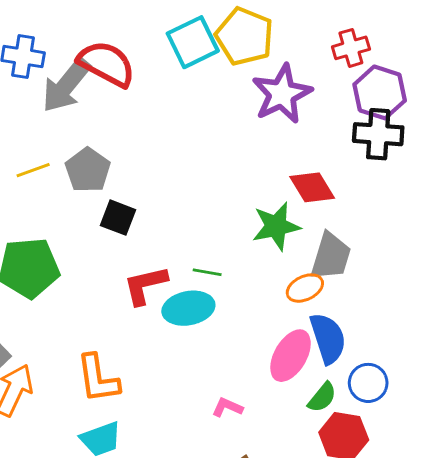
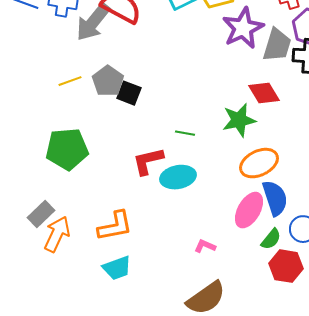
black square: (118, 218) -> (129, 93), moved
gray trapezoid: (331, 256) -> (277, 45), moved
green line: (207, 272) -> (185, 133), moved
orange ellipse: (305, 288) -> (259, 163), size x1.5
orange L-shape: (98, 379) -> (115, 226), turned -93

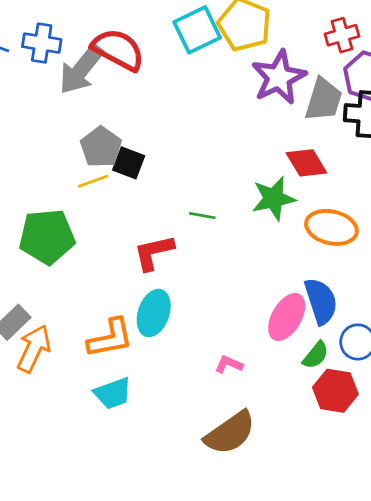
yellow line: (70, 81) -> (93, 181), moved
orange ellipse: (259, 163) -> (331, 227), moved, turned 39
cyan ellipse: (178, 177) -> (154, 313), moved, turned -60

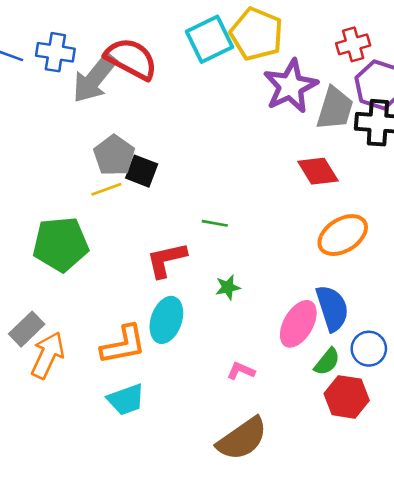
green star: (274, 198) -> (228, 287), moved, size x0.6
orange ellipse: (331, 227) -> (343, 235), turned -45

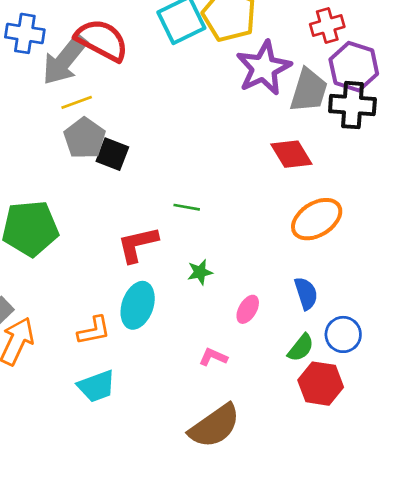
yellow line: (106, 189) -> (77, 102), moved
blue semicircle: (332, 308) -> (306, 293), size x0.7
pink ellipse: (298, 324) -> (248, 309), moved, size x0.6
orange L-shape: (123, 345) -> (94, 330), size x0.7

